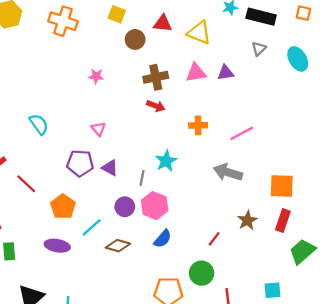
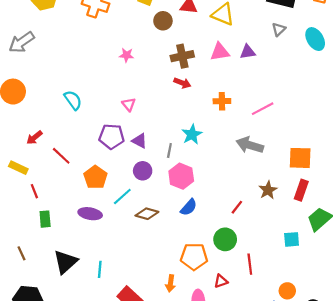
purple circle: (125, 207) -> (143, 171), moved
cyan square: (273, 290) -> (292, 239), moved

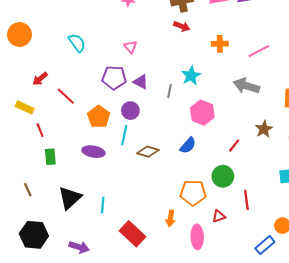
purple circle: (143, 171) -> (130, 111), moved
pink hexagon: (181, 176) -> (202, 113), moved
cyan line: (122, 197) -> (124, 135), turned -36

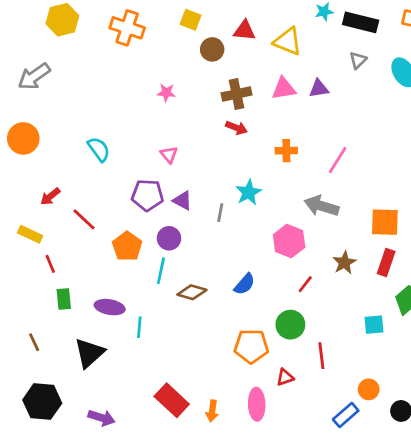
pink line: (259, 51) -> (338, 160), turned -30
pink hexagon: (202, 113) -> (289, 241), moved
purple ellipse: (93, 152) -> (110, 307), moved
cyan line: (103, 205) -> (139, 327), moved
orange arrow: (170, 218) -> (212, 411), moved

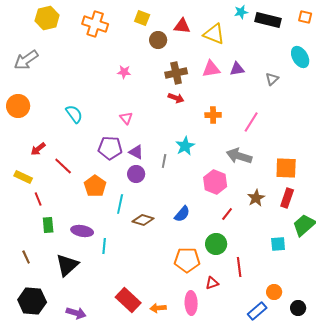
gray triangle: (358, 60) -> (272, 79), moved
purple circle: (169, 238) -> (136, 174), moved
orange arrow: (212, 411) -> (158, 308), turned 77

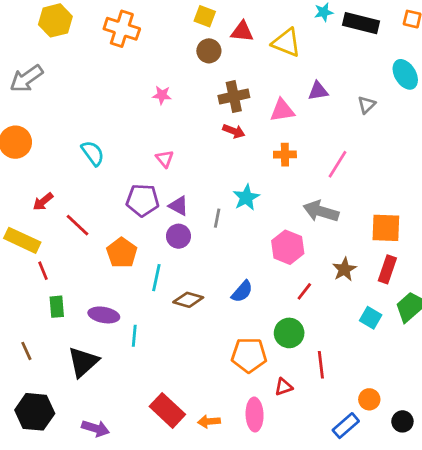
yellow square: (142, 18) -> (205, 16), moved
pink triangle: (211, 69) -> (282, 110), moved
yellow rectangle: (23, 177) -> (22, 240), size x1.4
cyan square: (278, 244) -> (371, 318), moved, turned 35

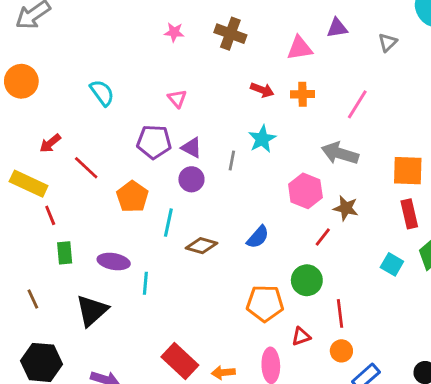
brown cross: (234, 97) -> (230, 34), moved, turned 32
red arrow: (234, 131) -> (262, 90), moved
brown star: (344, 269) -> (346, 208), moved, turned -30
red rectangle: (387, 269) -> (409, 214), turned -32
orange circle: (369, 399) -> (341, 351), moved

